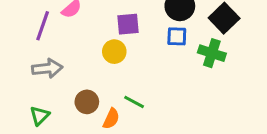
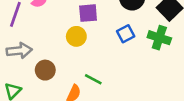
blue square: (177, 36) -> (126, 34), moved, turned -30
brown circle: (87, 102) -> (45, 70), moved

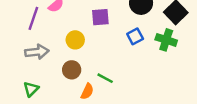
yellow circle: (76, 36) -> (75, 40), moved
brown circle: (45, 70) -> (72, 70), moved

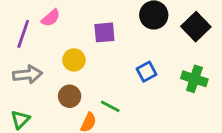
blue square: (135, 36) -> (146, 72), moved
green cross: (166, 40) -> (194, 79), moved

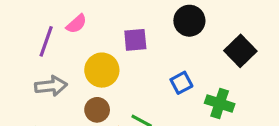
black square: (196, 27) -> (240, 51), moved
yellow circle: (74, 60) -> (102, 70), size x1.4
green cross: (194, 79) -> (220, 103), moved

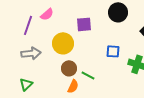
blue square: (181, 83) -> (113, 51), turned 32
brown circle: (97, 110) -> (69, 68), moved

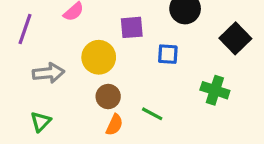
purple line: (28, 25) -> (25, 29), moved
blue square: (113, 51) -> (168, 54), moved
green line: (88, 75) -> (152, 114), moved

